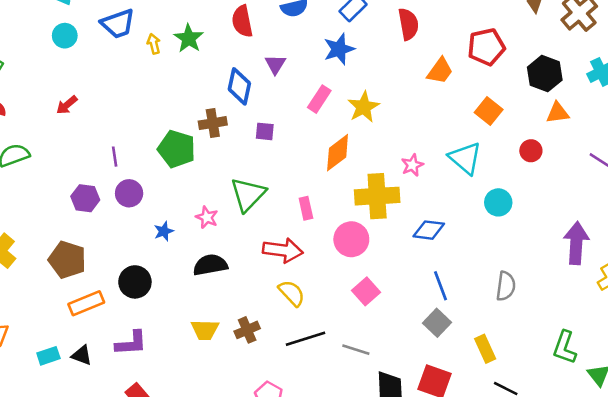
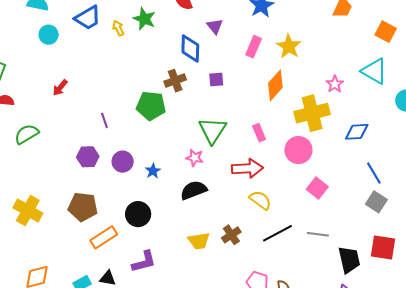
purple circle: (129, 193) -> (123, 162), moved
pink star: (207, 217) -> (195, 158), moved

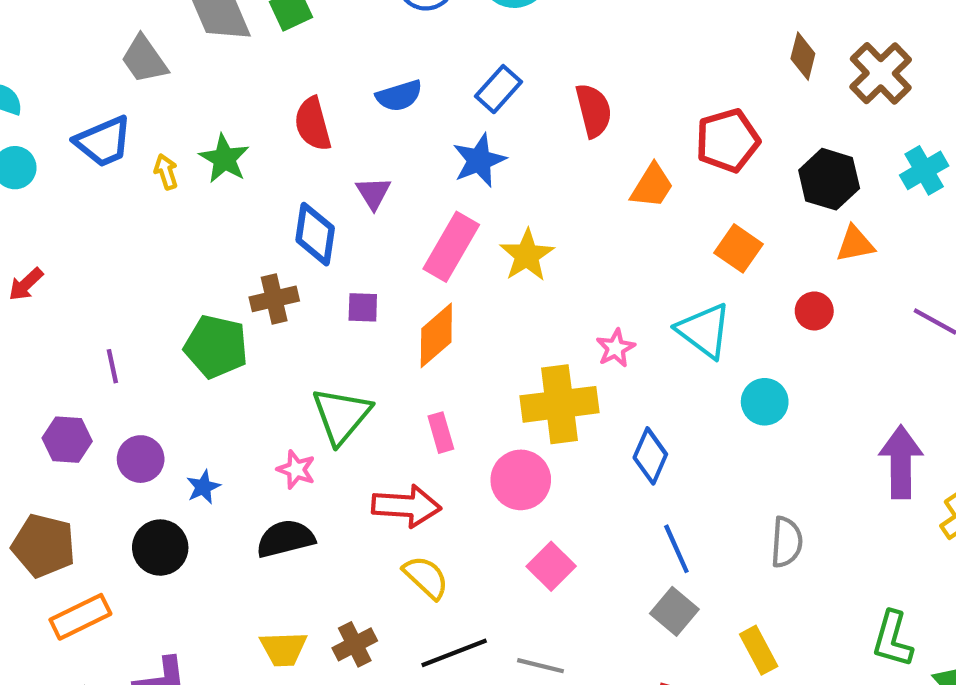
pink rectangle: (254, 47) -> (451, 247), size x1.4
orange diamond: (275, 85) -> (436, 335), moved
blue diamond: (357, 132) -> (650, 456), turned -70
black circle: (138, 214) -> (160, 548), moved

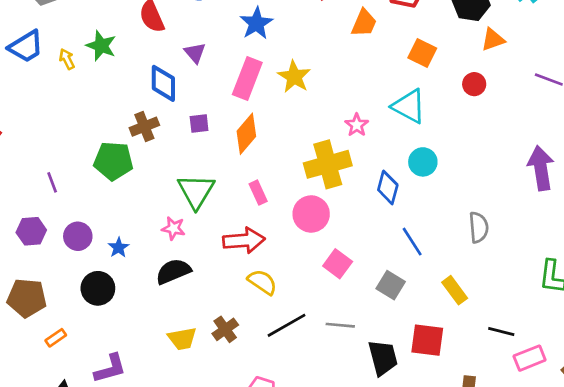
cyan circle: (765, 402) -> (423, 162), moved
gray square: (674, 611) -> (391, 285), moved
orange rectangle: (80, 617) -> (56, 338), size x0.6
yellow rectangle: (759, 650) -> (455, 290), moved

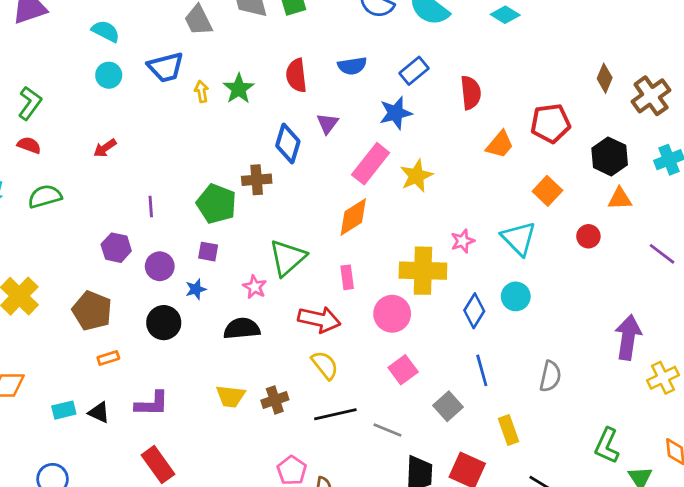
purple square: (199, 124) -> (208, 252), moved

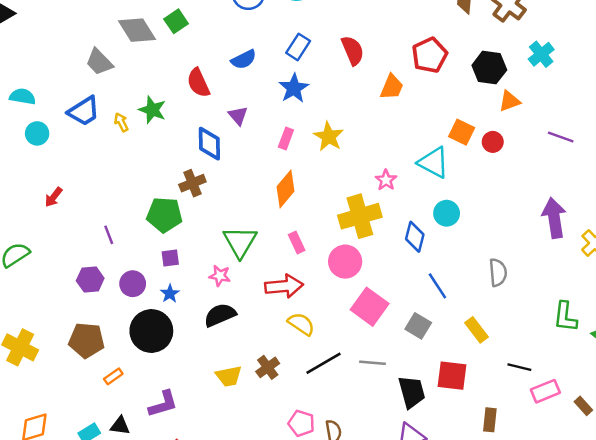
pink rectangle: (371, 164) -> (286, 139), size x0.6
orange square: (547, 191) -> (462, 132), moved
black circle: (164, 323) -> (151, 331), size x1.4
pink square: (403, 370) -> (370, 307), size x1.4

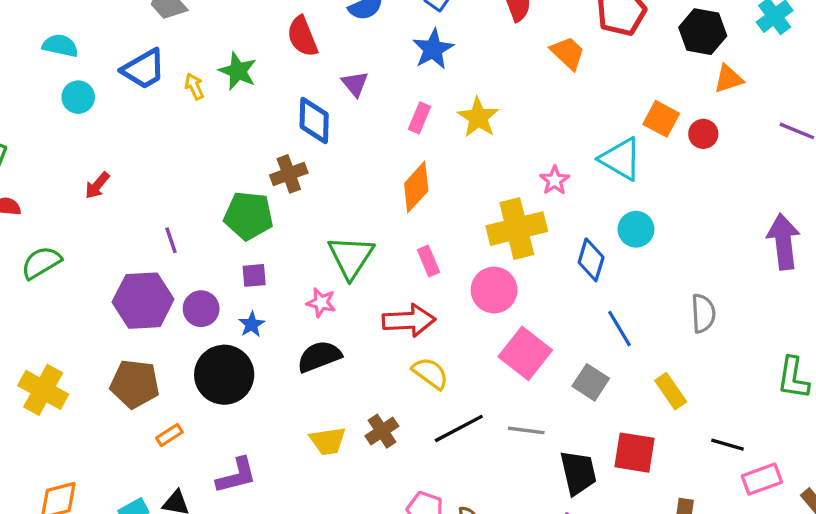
orange trapezoid: (392, 87) -> (568, 53), turned -72
purple hexagon: (90, 280) -> (143, 301), size x1.6

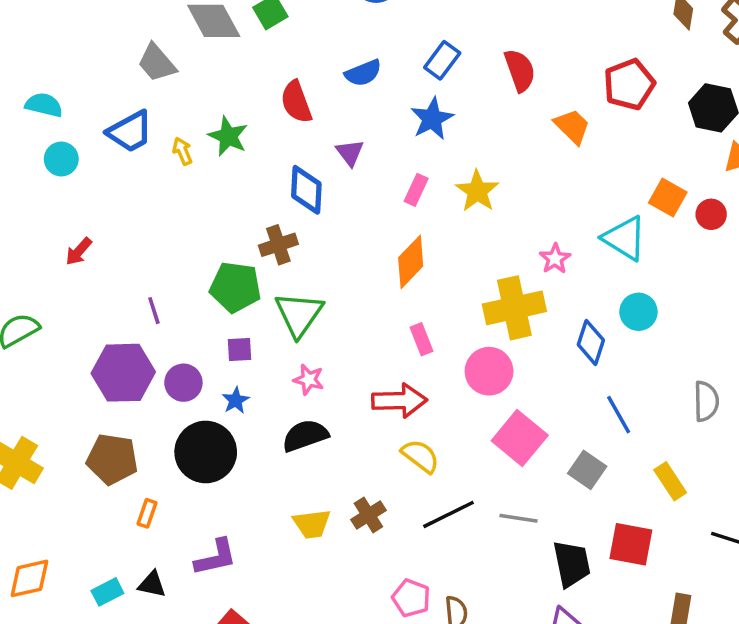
green triangle: (351, 257) -> (299, 314), moved
orange rectangle: (169, 435) -> (147, 513), turned -40

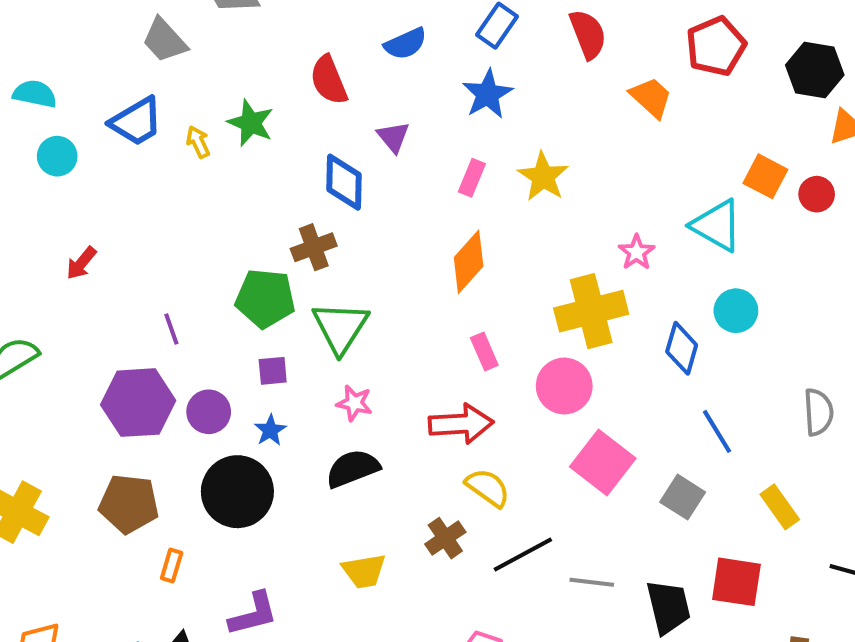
brown cross: (368, 515) -> (445, 538), moved
gray line: (519, 518) -> (592, 582), moved

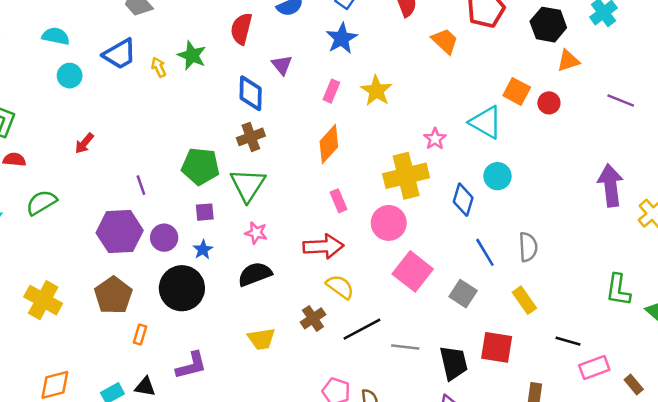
red semicircle: (329, 80) -> (241, 29), turned 36
brown cross: (314, 247) -> (251, 137), moved
gray semicircle: (818, 412) -> (528, 247), moved
brown pentagon: (129, 504) -> (113, 295), turned 30

